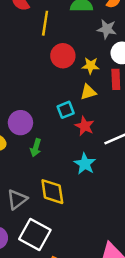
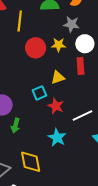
yellow star: (91, 66) -> (59, 45), moved

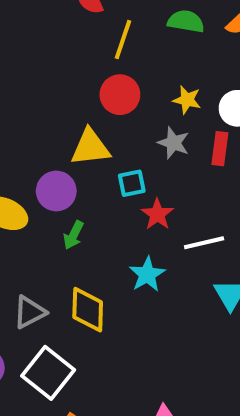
gray star: (71, 24) -> (174, 143), moved
red circle: (36, 48) -> (120, 95), moved
yellow triangle: (58, 77) -> (90, 147), moved, size x1.5

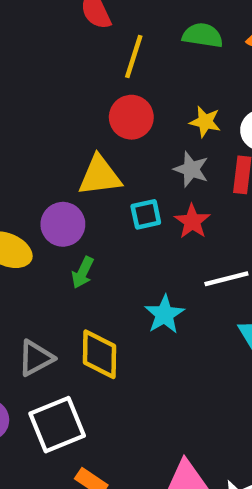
red star: (157, 214) -> (192, 221), moved
white square: (48, 373) -> (57, 425), turned 30

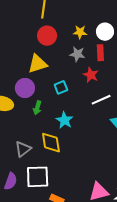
cyan square: (146, 214) -> (61, 87), moved
red star: (192, 221) -> (91, 75), moved
cyan star: (164, 314) -> (65, 120), moved
white square: (57, 425) -> (38, 177), turned 30

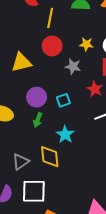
gray star: (77, 54) -> (73, 66), moved
yellow triangle: (38, 64) -> (21, 62), moved
purple circle: (25, 88) -> (37, 97), moved

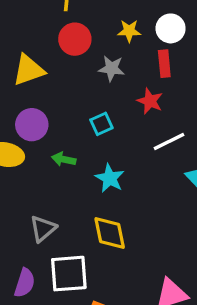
purple circle: (37, 97) -> (32, 125), moved
green arrow: (38, 120) -> (64, 159), turned 88
yellow diamond: (50, 157) -> (110, 233), moved

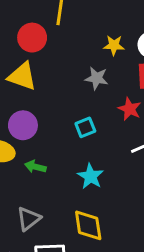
red circle: (75, 39) -> (32, 38), moved
yellow triangle: (29, 70) -> (22, 76), turned 36
green arrow: (64, 159) -> (35, 167), moved

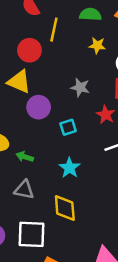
yellow star: (114, 45) -> (97, 45), moved
purple circle: (23, 125) -> (39, 107), moved
gray triangle: (29, 219) -> (24, 190), moved, turned 45

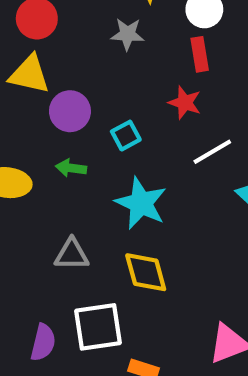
gray star: (80, 87) -> (127, 34), moved
green arrow: (25, 157) -> (71, 168), moved
cyan star: (70, 168) -> (141, 203), size x1.4

